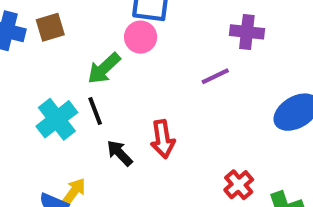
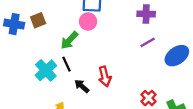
purple line: (215, 76) -> (148, 42), moved

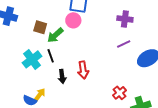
brown square: (38, 20) -> (40, 27), moved, turned 32
black arrow: (82, 86) -> (62, 76), turned -144

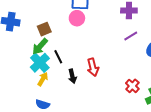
brown square: (40, 27) -> (44, 29), turned -32
green arrow: (55, 35) -> (40, 46), moved
yellow arrow: (40, 95) -> (43, 79), moved

